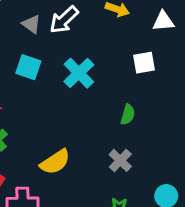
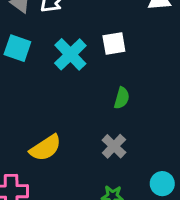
white square: (144, 63) -> (114, 43), moved

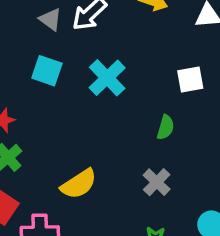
white square: (114, 43) -> (190, 80), moved

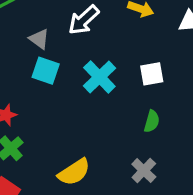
gray triangle: (50, 19) -> (39, 39), moved
white square: (190, 80) -> (152, 74), moved

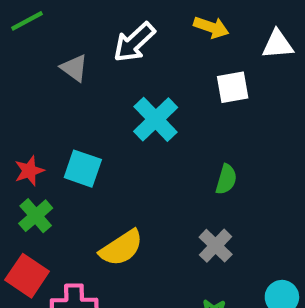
cyan square: (46, 71) -> (83, 169), moved
white square: (152, 74) -> (233, 87), moved

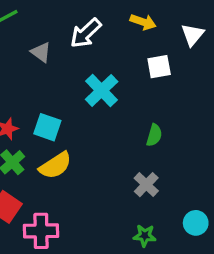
white triangle: (278, 44) -> (193, 35), turned -45
yellow semicircle: (121, 248) -> (55, 165), moved

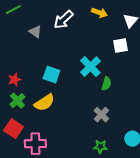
white square: (159, 67) -> (120, 46), moved
cyan cross: (102, 91) -> (90, 67), moved
cyan square: (47, 127) -> (51, 75), moved

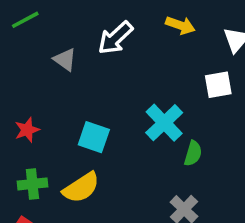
red star: (14, 80) -> (27, 130), moved
green cross: (17, 101) -> (32, 184), turned 35

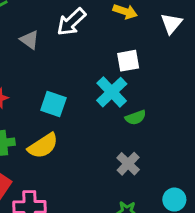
white square: (218, 85) -> (128, 61), moved
green semicircle: (193, 153) -> (136, 117), turned 54

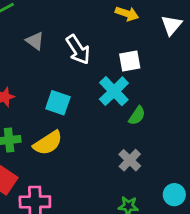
white arrow: (71, 22) -> (78, 50), moved, turned -80
green semicircle: (136, 117) -> (137, 116), turned -36

